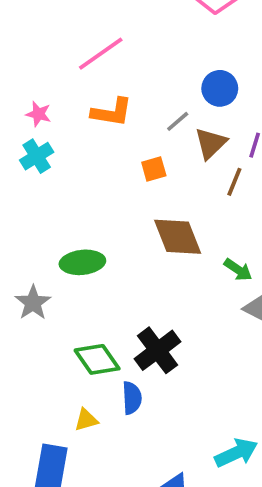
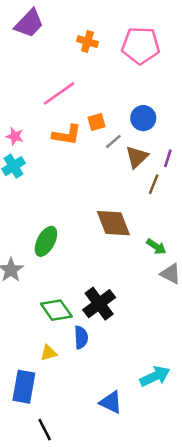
orange square: (154, 169) -> (97, 122), moved
green ellipse: (82, 262) -> (46, 241), turned -56

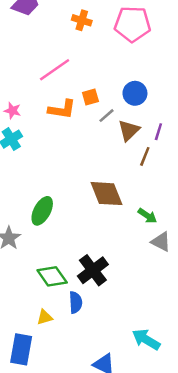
cyan arrow: (155, 376) -> (146, 340), turned -124

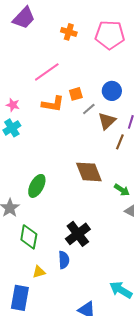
green diamond: (52, 276) -> (29, 237), moved, turned 45

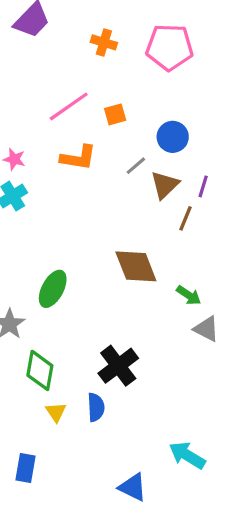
orange square: (76, 94) -> (115, 114), moved
yellow triangle: (39, 272) -> (56, 412), moved, turned -48
blue rectangle: (20, 298) -> (25, 468), size x0.7

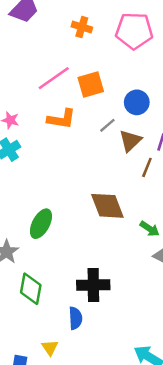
orange square: (115, 114) -> (91, 84), size x1.5
black cross: (118, 366) -> (93, 285), turned 36
yellow triangle: (56, 412) -> (50, 348), moved

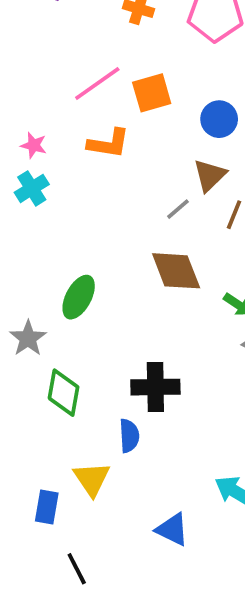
gray line: (107, 125) -> (178, 209), moved
yellow triangle: (50, 348) -> (92, 479), size x1.5

